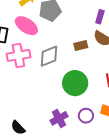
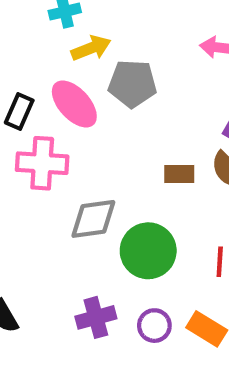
gray diamond: (49, 56) -> (93, 219), moved

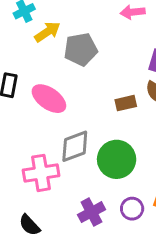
pink ellipse: (74, 104) -> (49, 99), moved
pink cross: (42, 163) -> (41, 173), moved

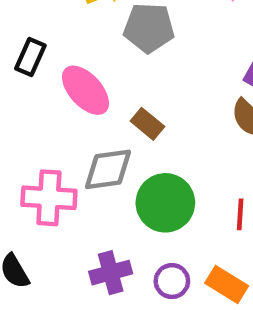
brown rectangle: (126, 103) -> (147, 124), moved, turned 40

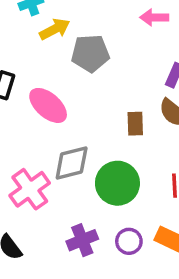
brown rectangle: (147, 124) -> (135, 124), moved, turned 55
pink cross: (49, 198) -> (30, 189), turned -33

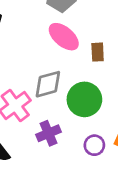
pink ellipse: (48, 105) -> (64, 37), moved
purple cross: (82, 240) -> (48, 133), moved

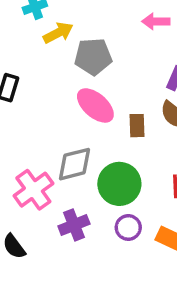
purple circle: (94, 145) -> (128, 227), moved

